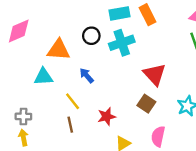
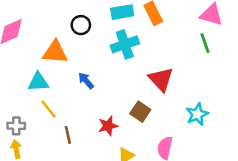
black circle: (91, 36) -> (81, 25), moved
yellow line: (73, 101) -> (49, 109), moved
brown square: (146, 104) -> (140, 112), moved

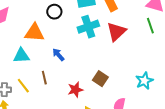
red triangle: (161, 79) -> (116, 32), moved, turned 30
yellow line: (49, 109) -> (23, 86), moved
brown line: (68, 135) -> (44, 78), moved

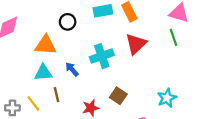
cyan cross: (88, 27) -> (102, 56), moved
cyan triangle: (21, 56) -> (43, 73), moved

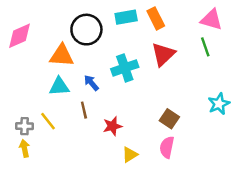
black circle: (68, 22) -> (86, 30), size x1.6
brown line: (57, 95) -> (84, 110), moved
brown square: (118, 96) -> (169, 119), moved
cyan star: (167, 98) -> (219, 104), moved

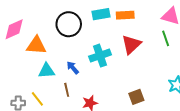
orange rectangle: (156, 18) -> (125, 15), turned -66
orange triangle: (62, 56) -> (36, 45), moved
brown square: (169, 119) -> (136, 97), turned 35

